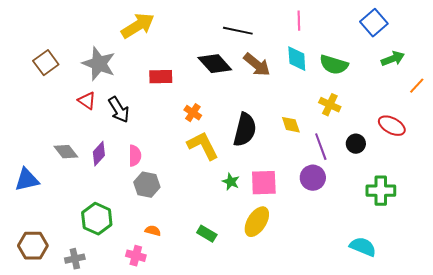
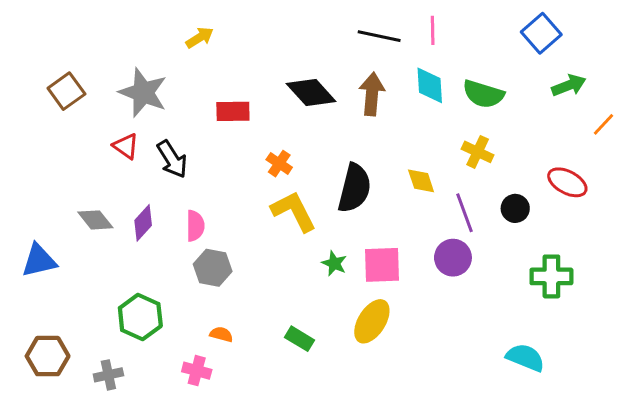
yellow arrow: (138, 26) -> (200, 38), size x0.6
black line: (238, 31) -> (379, 36), moved
brown arrow: (257, 65) -> (372, 94), turned -124

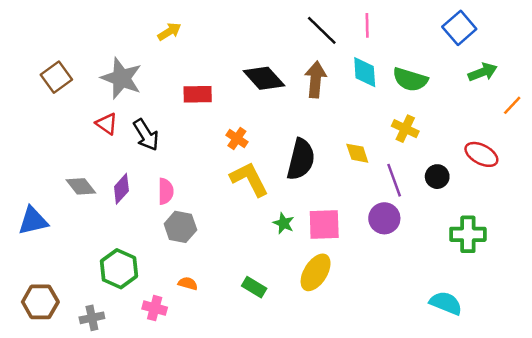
black line: (379, 36) -> (322, 30), turned 32
pink cross: (197, 371) -> (155, 308), moved

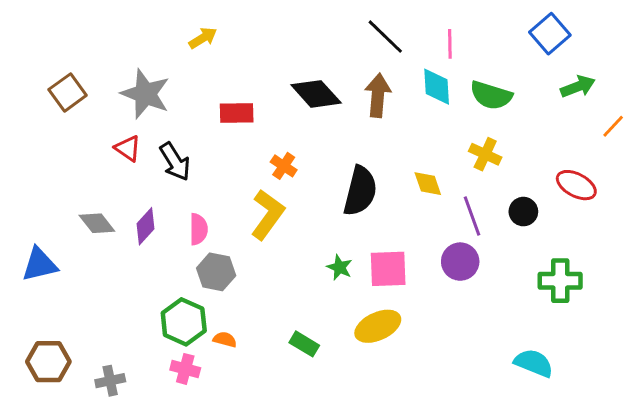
pink line: (367, 25) -> (450, 44), moved
yellow L-shape: (249, 179) -> (268, 214), moved, turned 63
green hexagon: (119, 269) -> (184, 322), moved
yellow ellipse: (316, 272) -> (378, 326), turned 33

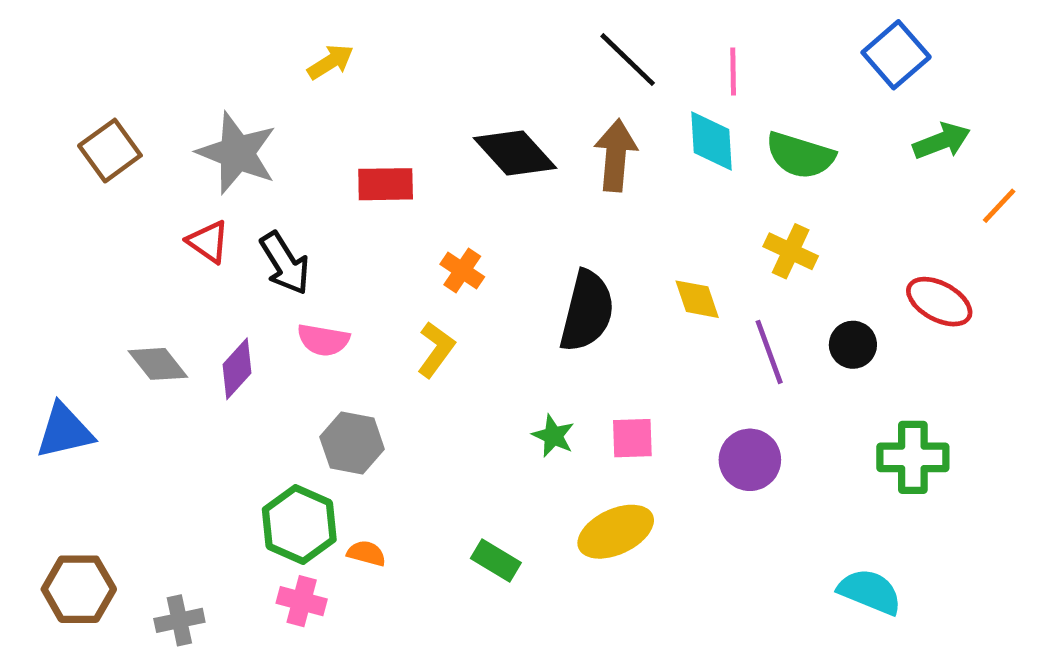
yellow L-shape: (268, 214) -> (436, 350), size x0.7
pink semicircle: (198, 229) -> (323, 340), moved, turned 100
purple circle: (460, 262) -> (750, 460), moved
pink square: (388, 269) -> (632, 438), size x0.7

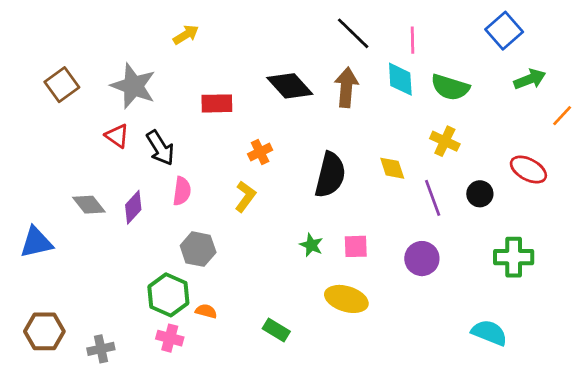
orange cross: (462, 270) -> (260, 152), turned 30
pink semicircle: (323, 340) -> (182, 191), turned -92
yellow ellipse: (616, 532) -> (346, 299), turned 42
green rectangle: (496, 560) -> (276, 330), moved

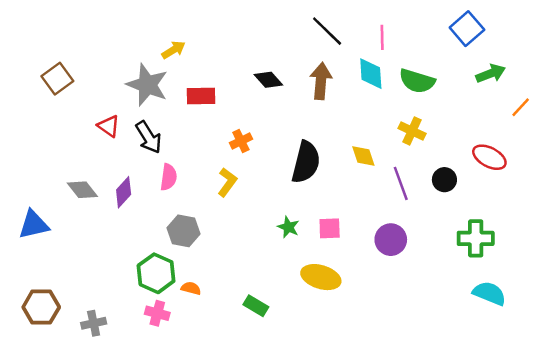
yellow arrow: (186, 35) -> (174, 50), moved
gray star: (133, 86) -> (147, 85), moved
black diamond: (290, 86) -> (268, 80), size x0.7
cyan semicircle: (489, 333) -> (489, 293), moved

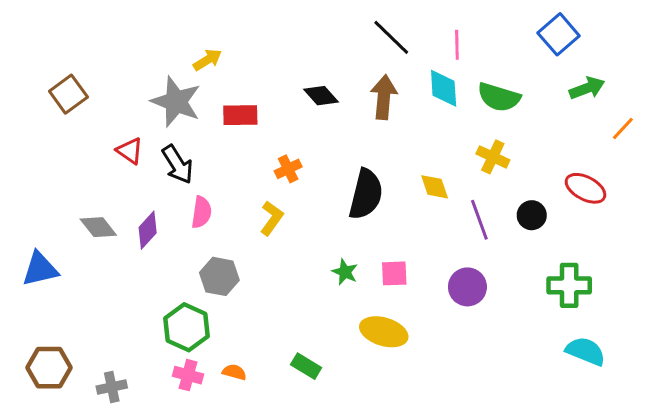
orange semicircle: (191, 288) -> (234, 372), moved

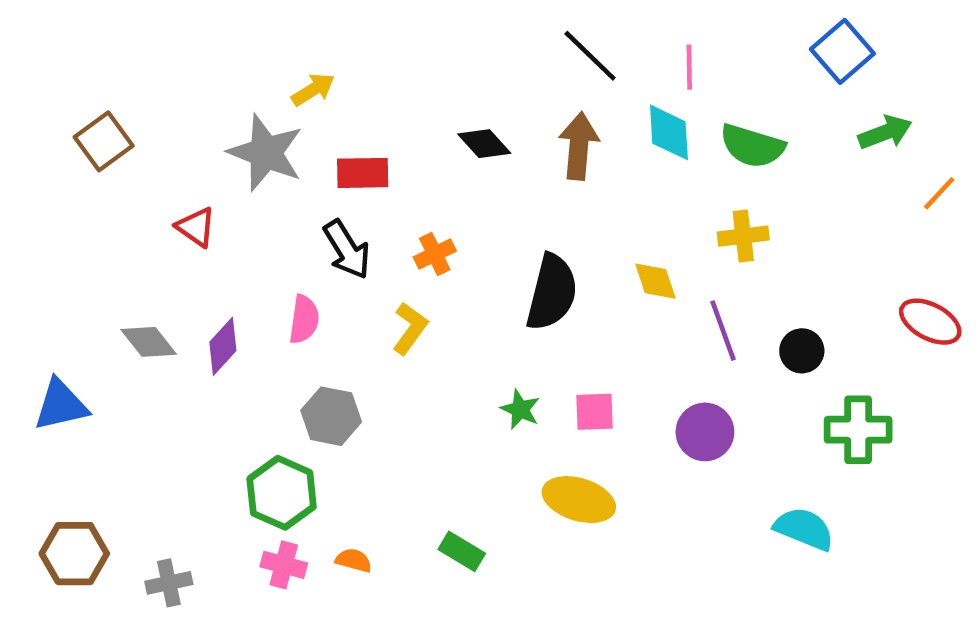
yellow cross: (493, 157) -> (743, 236), turned -32
black arrow: (178, 164) -> (347, 250), moved
red ellipse: (586, 188) -> (930, 322), moved
black circle: (532, 215) -> (802, 351), moved
cyan semicircle: (586, 351) -> (804, 529), moved

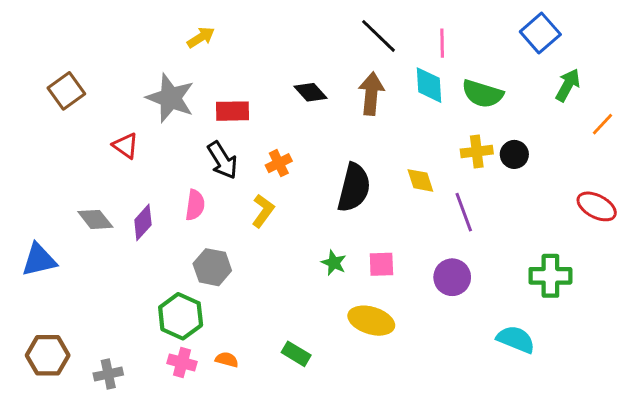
yellow arrow: (313, 90) -> (201, 37), moved
green arrow: (885, 132) -> (568, 85), turned -40
black circle: (802, 351) -> (514, 154), moved

